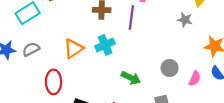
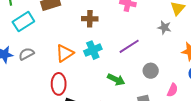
purple line: (131, 17) -> (129, 46), moved, turned 50
pink semicircle: (195, 79) -> (172, 90), moved
red ellipse: (54, 82) -> (59, 84), moved

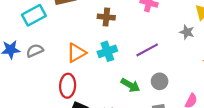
gray circle: (151, 71) -> (160, 81), moved

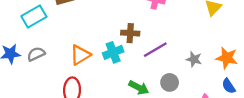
brown cross: (106, 17) -> (130, 33), moved
gray star: (187, 32) -> (194, 59), moved

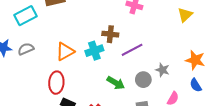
gray star: (194, 59) -> (162, 70), moved

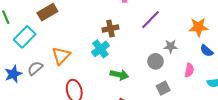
purple line: (132, 50) -> (151, 20), moved
orange triangle: (65, 52) -> (61, 56), moved
green arrow: (116, 83) -> (119, 75), moved

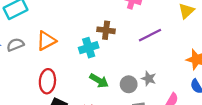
gray star: (171, 46) -> (149, 79), moved
gray circle: (155, 61) -> (129, 84), moved

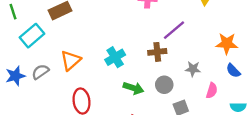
brown cross: (106, 30) -> (157, 52), moved
gray star: (149, 79) -> (193, 69), moved

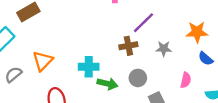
cyan cross: (115, 57) -> (89, 67), moved, turned 36
gray star: (193, 69) -> (164, 49), moved

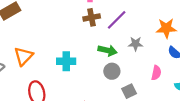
brown cross: (128, 46) -> (92, 17), moved
green arrow: (107, 84) -> (108, 50), moved

